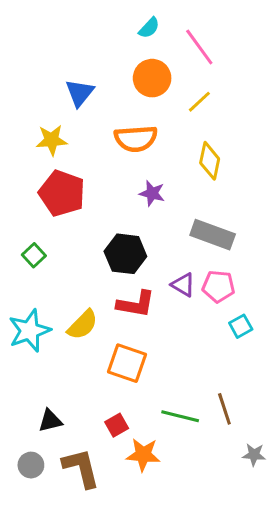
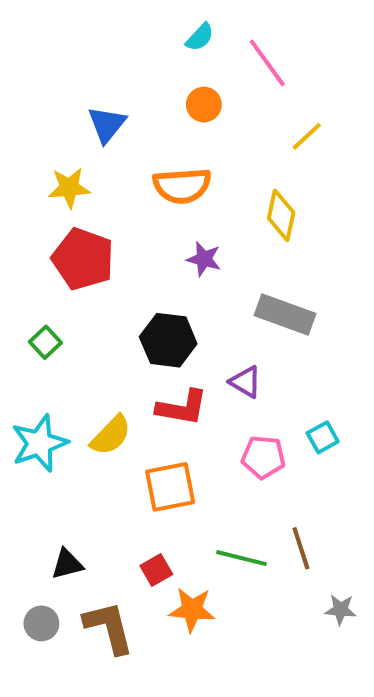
orange circle: (152, 78) -> (204, 105), size x0.7
yellow line: (199, 102) -> (307, 136), moved
pink pentagon: (219, 286) -> (263, 457), moved
orange square: (127, 363) -> (170, 487), turned -30

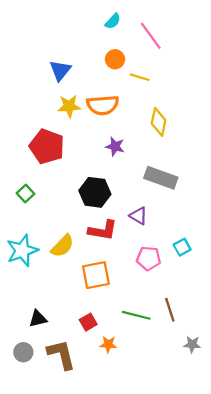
yellow line: (307, 136) -> (140, 77), moved, turned 60
yellow star: (69, 188) -> (69, 106), moved
orange star: (192, 610) -> (108, 344), size x0.7

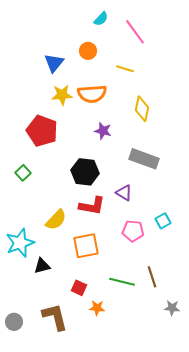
orange circle: (115, 59) -> (88, 51), moved
cyan star: (22, 250) -> (20, 243), moved
black triangle: (38, 319) -> (42, 266), moved
red square: (88, 322) -> (79, 288), turned -35
gray circle: (23, 352) -> (14, 322), moved

